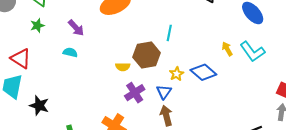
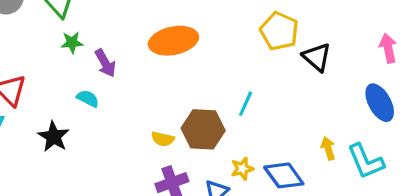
green star: (37, 26) -> (72, 43), moved
black star: (39, 106) -> (54, 137), moved

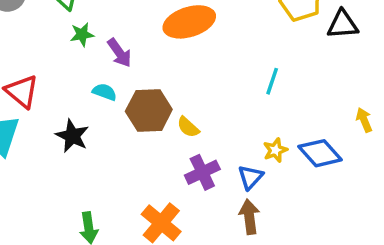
black triangle: (317, 57) -> (343, 24), turned -40
brown hexagon: (203, 129) -> (149, 110), moved
yellow semicircle: (163, 139) -> (188, 127), turned 35

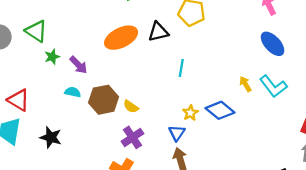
black triangle: (343, 24) -> (158, 32), moved
black star: (72, 136) -> (51, 137), moved
purple cross: (202, 172) -> (132, 137), moved

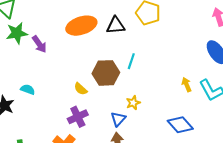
green star: (52, 57) -> (17, 33), size x1.5
cyan semicircle: (73, 92) -> (28, 89), moved
brown hexagon: (104, 100) -> (106, 73), moved
blue diamond: (220, 110) -> (180, 125), moved

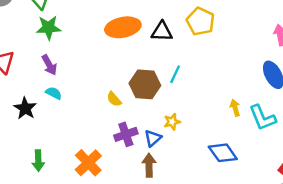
purple arrow: (39, 44) -> (49, 65), moved
purple cross: (78, 117) -> (126, 134), moved

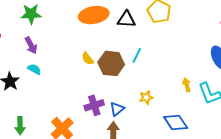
yellow semicircle: (114, 99) -> (88, 59), moved
yellow star: (172, 122) -> (146, 97), moved

